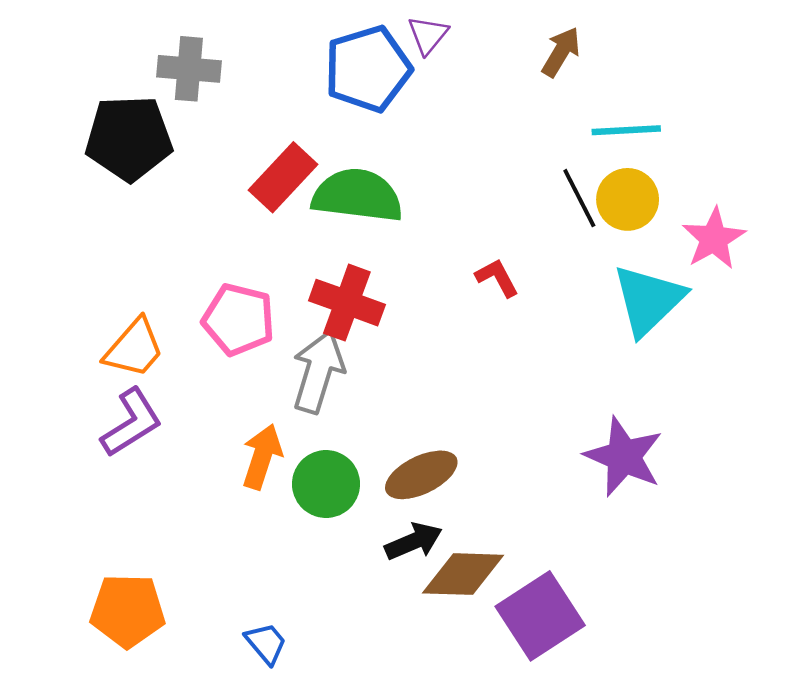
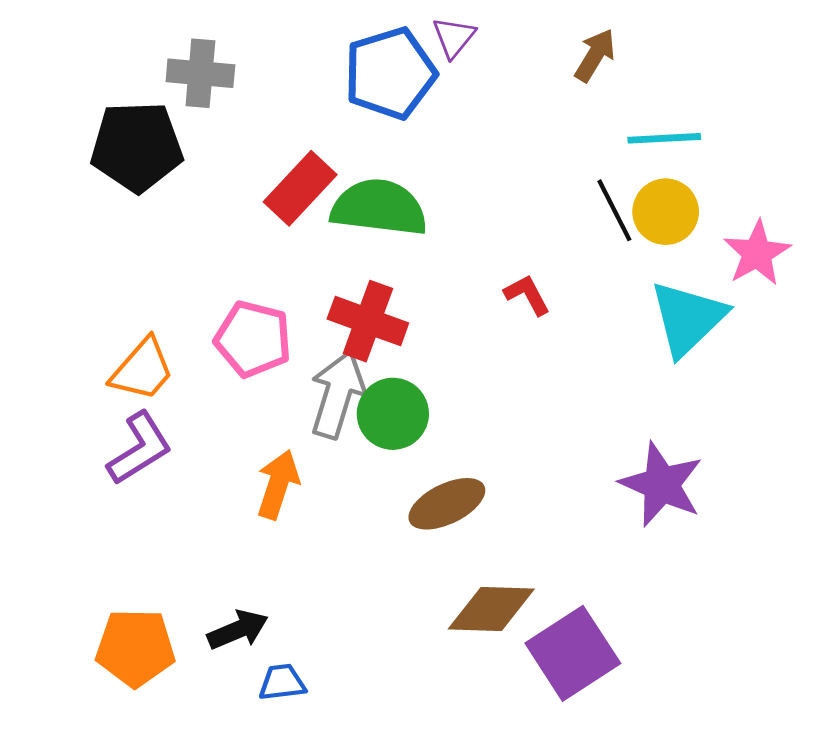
green circle: (326, 484) -> (393, 414), moved
black arrow: (413, 541) -> (238, 630), moved
blue trapezoid: (266, 643) -> (282, 682), turned -57

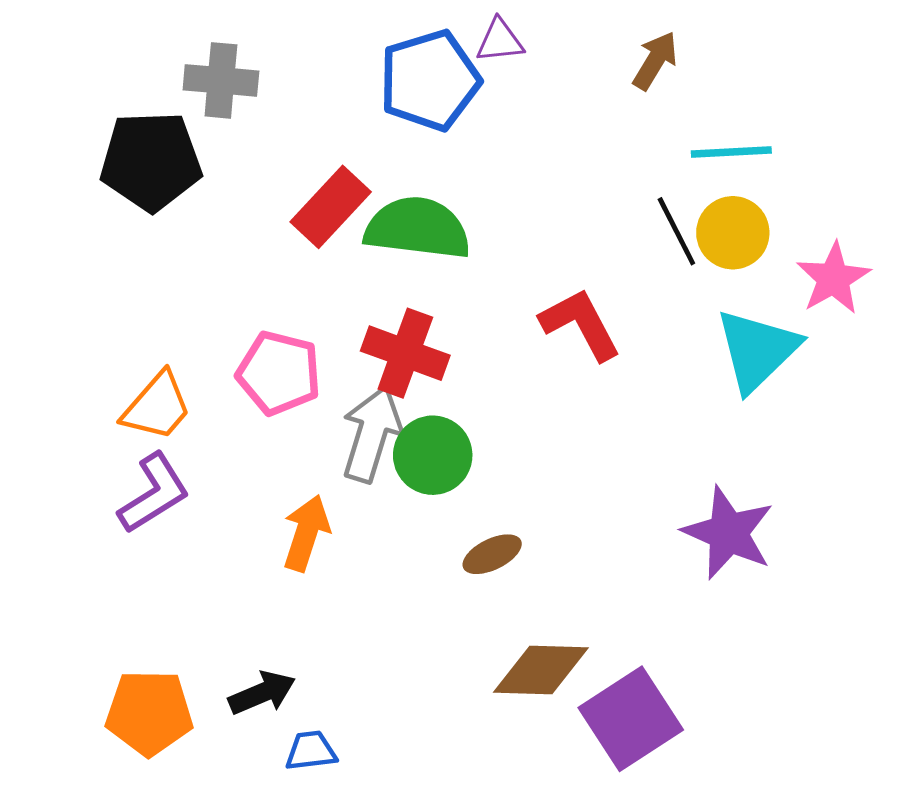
purple triangle: (454, 37) -> (500, 41), turned 45
red L-shape: (527, 295) -> (580, 324), size x1.6
brown ellipse: (447, 504) -> (492, 554), size x0.7

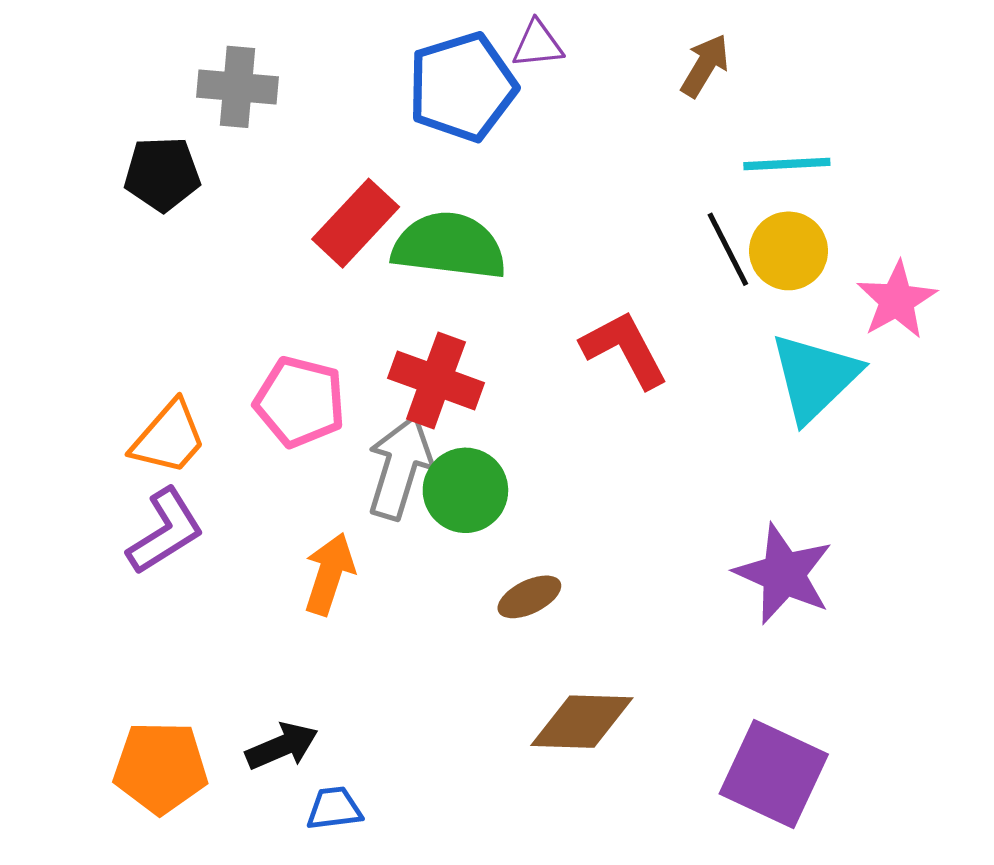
black pentagon: (151, 161) -> (162, 174), size x0.7
purple square: (631, 719) -> (774, 774), moved, turned -32

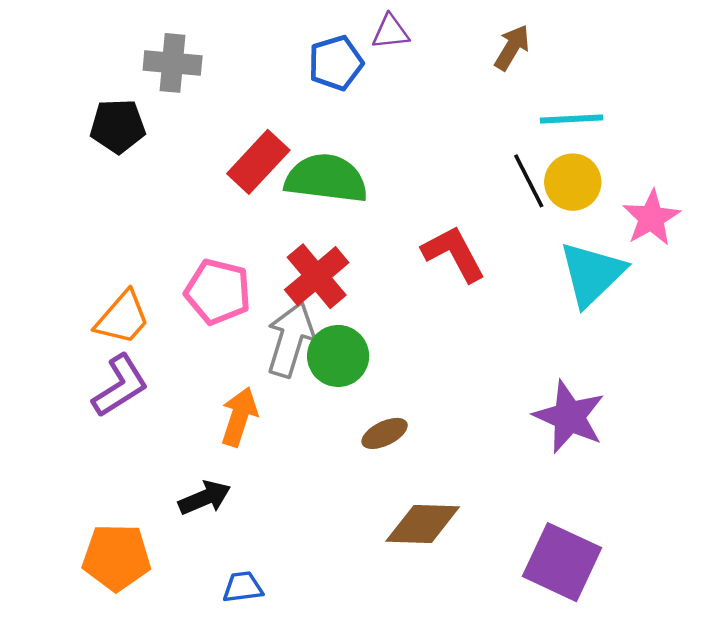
blue pentagon: (462, 87) -> (336, 63), size x0.7
red cross: (436, 380) -> (317, 276), turned 30
black arrow: (282, 746) -> (205, 498), moved

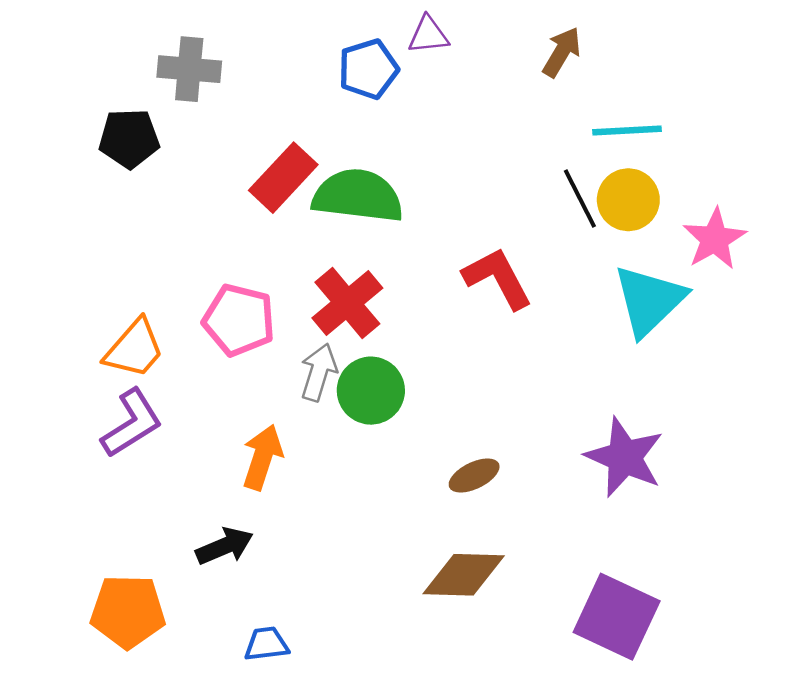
gray arrow: (290, 339) -> (319, 372), size x0.7
brown ellipse: (385, 433) -> (474, 476), moved

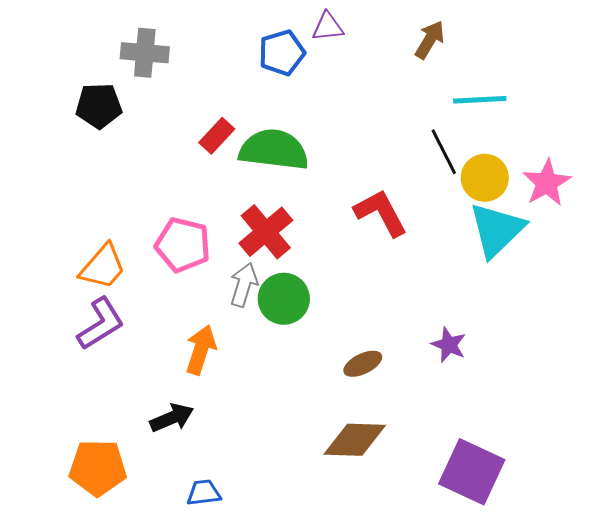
red rectangle: (283, 178) -> (217, 136), size x0.7
yellow circle: (628, 200) -> (485, 178), moved
purple star: (624, 457) -> (449, 345), moved, size x0.6

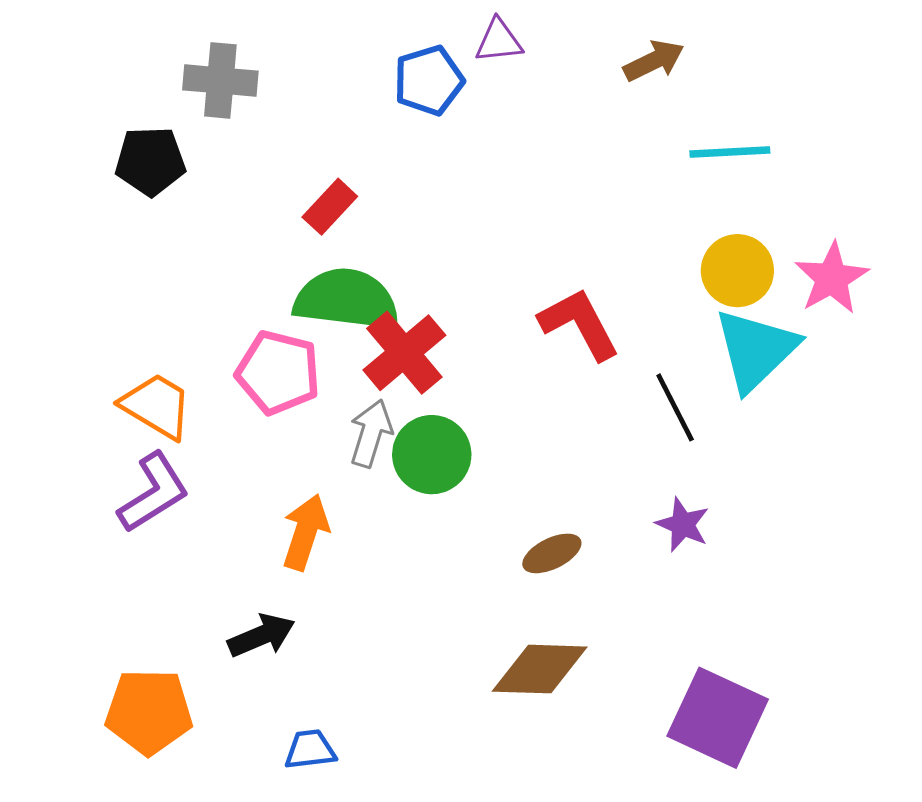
brown arrow: (430, 40) -> (654, 61), turned 33
green semicircle: (274, 150) -> (347, 299), moved
black line: (444, 152) -> (675, 407), moved
orange trapezoid: (103, 267) -> (156, 406), turned -100

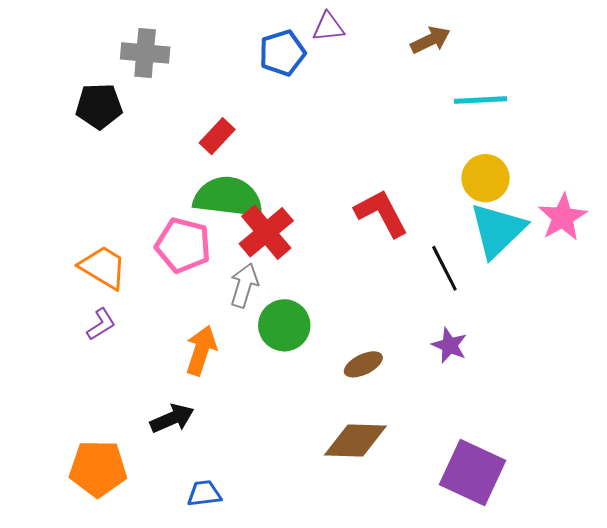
pink star: (832, 278) -> (563, 217), moved
green circle: (432, 455) -> (284, 325), moved
purple L-shape: (153, 493) -> (101, 324), size x0.6

